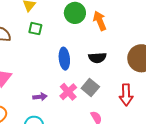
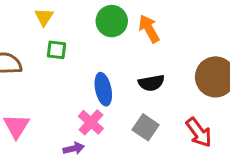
pink cross: (68, 92) -> (91, 122), moved
red arrow: (126, 95) -> (199, 132), turned -30

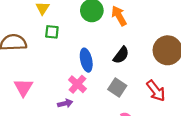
black semicircle: (151, 83) -> (121, 55), turned -42

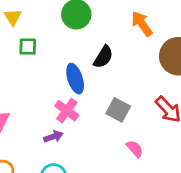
orange arrow: (119, 16) -> (142, 24), moved
black semicircle: (121, 55) -> (103, 57), moved

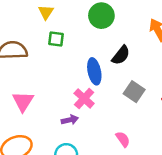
gray square: (118, 110) -> (134, 92), moved
pink semicircle: (135, 149) -> (123, 139), moved

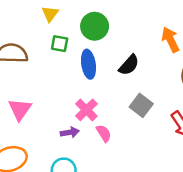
green circle: (101, 16) -> (95, 26), moved
blue ellipse: (94, 71) -> (89, 64), moved
pink semicircle: (123, 139) -> (104, 133), moved

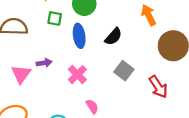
purple arrow: (70, 132) -> (44, 63), moved
pink semicircle: (104, 133) -> (92, 106), moved

